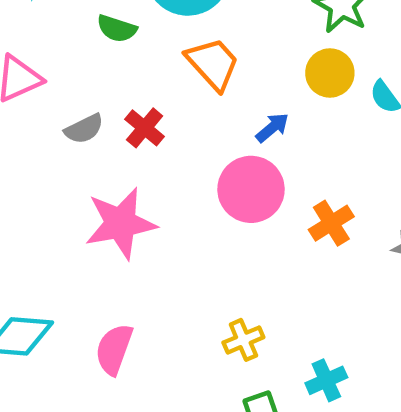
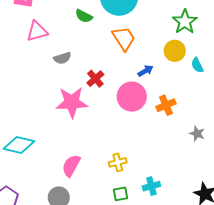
red cross: (145, 128) -> (95, 79), moved
orange cross: (331, 223) -> (166, 105), moved
pink semicircle: (114, 349) -> (71, 166), moved

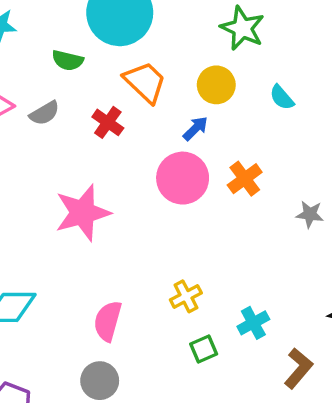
yellow circle: (175, 51) -> (216, 85), moved
gray semicircle: (62, 58) -> (44, 113), moved
red cross: (95, 79) -> (108, 122), moved

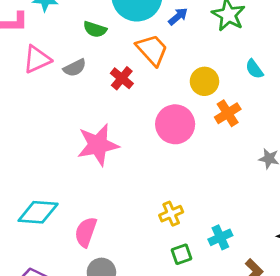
yellow circle: (216, 85) -> (204, 81), moved
blue arrow: (195, 128) -> (178, 16), moved
orange cross: (245, 179) -> (228, 113), moved
pink semicircle: (108, 321) -> (86, 232), moved

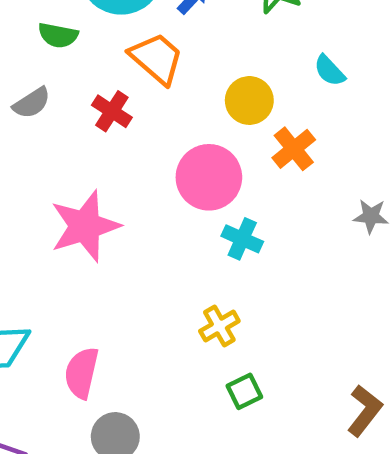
cyan cross: (220, 237) -> (242, 239), moved, turned -35

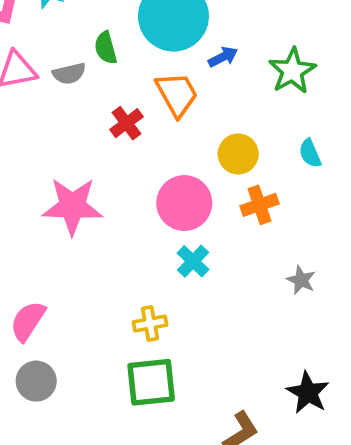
green semicircle: (58, 35) -> (106, 48), turned 44
gray semicircle: (32, 103) -> (69, 73), moved
green square: (244, 391) -> (151, 382), size x1.8

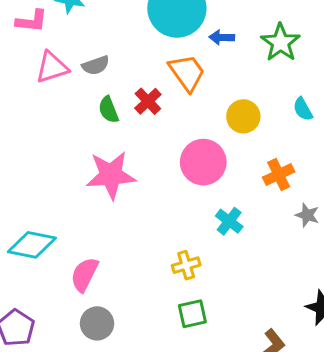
green semicircle: (106, 48) -> (109, 110), moved
blue arrow: (223, 57) -> (222, 37), turned -145
orange cross: (259, 205) -> (279, 174), moved
cyan cross: (193, 261) -> (229, 221), moved
green square: (151, 382) -> (192, 314), size x0.7

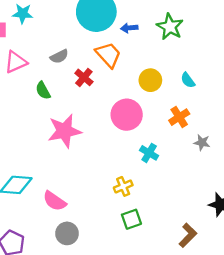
gray semicircle: (96, 65) -> (59, 56), moved
cyan semicircle: (303, 109) -> (188, 80), moved
green semicircle: (109, 110) -> (43, 90), moved
pink semicircle: (84, 275) -> (54, 201), turned -75

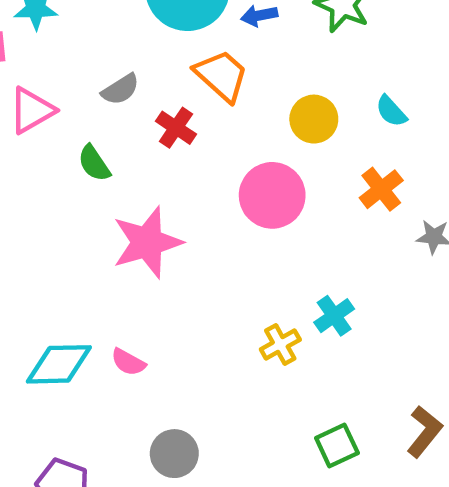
cyan cross: (149, 153) -> (334, 316), moved, turned 30
pink semicircle: (54, 201) -> (128, 362), moved, size x0.7
green square: (131, 219) -> (337, 445), moved

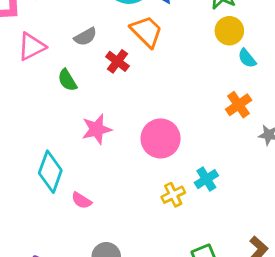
yellow circle: (314, 119) -> (229, 31), moved
pink circle: (272, 195) -> (161, 138), moved
pink star: (147, 242) -> (97, 129), size x0.7
cyan diamond: (59, 364) -> (50, 172), moved, turned -72

